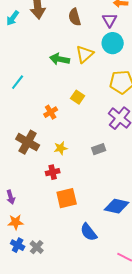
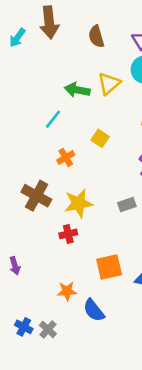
cyan line: (18, 82) -> (53, 119), moved
yellow star: (61, 148) -> (78, 203), size x1.6
orange square: (67, 198) -> (109, 267), moved
orange star: (16, 222) -> (67, 291), moved
blue semicircle: (89, 232) -> (94, 310), moved

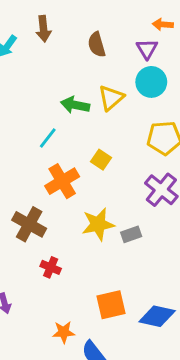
brown arrow: (49, 22) -> (43, 29), size x0.7
orange cross: (66, 157) -> (62, 181), size x1.6
yellow star: (78, 203) -> (98, 224), moved
red cross: (68, 234) -> (51, 267), moved, turned 36

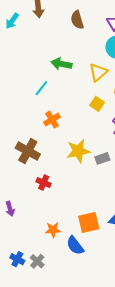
yellow triangle: (111, 98) -> (98, 72), moved
yellow square: (101, 160) -> (97, 104), moved
orange cross: (62, 181) -> (52, 120), size x0.7
orange square: (111, 305) -> (89, 222), moved

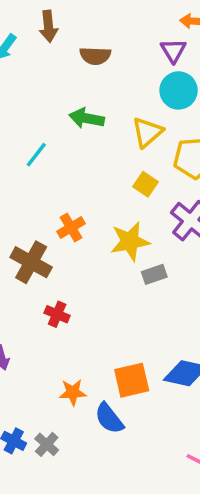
brown semicircle: (77, 20) -> (95, 56), moved, turned -72
cyan line: (41, 88) -> (36, 155), moved
orange cross: (52, 120) -> (71, 228), moved
yellow star: (78, 151) -> (130, 241), moved

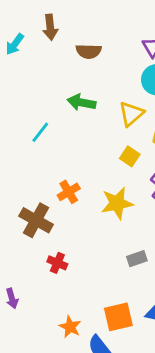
gray rectangle: (154, 274) -> (137, 259), moved
orange star: (73, 392) -> (70, 327), turned 30

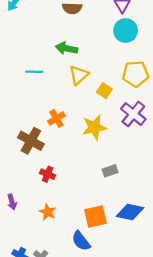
yellow triangle: (131, 114) -> (79, 75), moved
cyan line: (40, 132) -> (34, 72), turned 54
orange star: (70, 327) -> (48, 212), moved

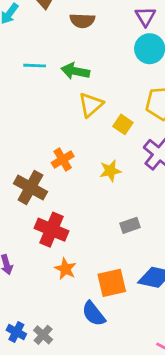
cyan line: (34, 72) -> (35, 66), moved
yellow star: (94, 127) -> (110, 171), size x0.7
red cross: (48, 174) -> (51, 230), size x1.6
orange star: (48, 212) -> (65, 269), moved

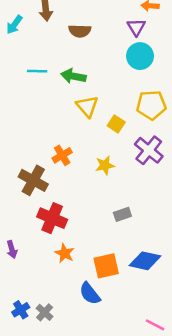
yellow triangle: (91, 105) -> (87, 106), turned -30
blue cross: (16, 332) -> (21, 310), turned 30

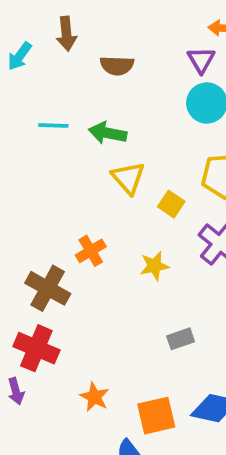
red cross: (52, 218) -> (36, 348), moved

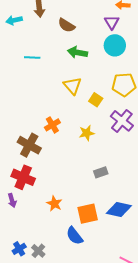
cyan arrow: (20, 56) -> (14, 20), turned 42
brown semicircle: (117, 66) -> (66, 25), turned 30
green arrow: (108, 133) -> (78, 52), moved

